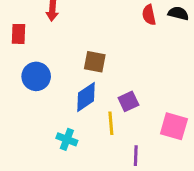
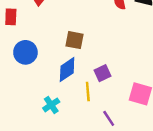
cyan cross: (67, 139) -> (51, 105), turned 35
purple line: (136, 156) -> (109, 118), turned -35

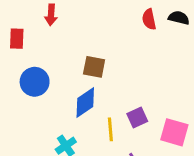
purple square: (103, 73) -> (137, 117), moved

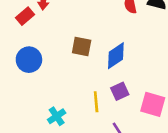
red rectangle: (17, 39) -> (25, 16), moved, turned 48
blue diamond: (85, 103) -> (116, 56), moved

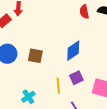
brown square: (82, 46) -> (35, 56), moved

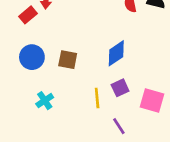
cyan cross: (28, 97) -> (45, 101), moved

